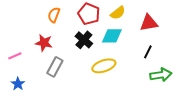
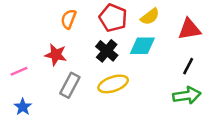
yellow ellipse: (104, 66) -> (113, 84), moved
green arrow: (161, 75) -> (187, 95), moved

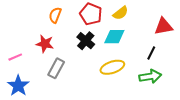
red triangle: (189, 29) -> (163, 26), moved
yellow ellipse: (113, 84) -> (112, 67), moved
blue star: (23, 107) -> (18, 86), size x1.5

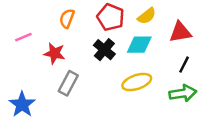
red triangle: (163, 26) -> (180, 32), moved
pink line: (15, 57) -> (23, 37), moved

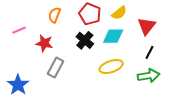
red triangle: (180, 32) -> (147, 26), turned -42

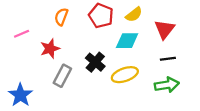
black cross: (85, 40) -> (95, 62), moved
red star: (44, 43) -> (50, 49), turned -30
black line: (150, 52) -> (168, 59), turned 56

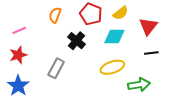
red star: (50, 49) -> (18, 55), moved
black cross: (95, 62) -> (77, 41), moved
green arrow: (167, 85) -> (139, 85), moved

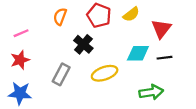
cyan diamond: (114, 37) -> (138, 53), moved
yellow ellipse: (112, 67) -> (105, 73), moved
blue star: (18, 86) -> (20, 93), turned -30

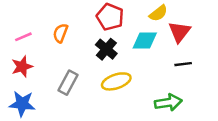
yellow semicircle: (131, 14) -> (158, 13), moved
orange semicircle: (60, 17) -> (60, 33), moved
black cross: (83, 44) -> (106, 49), moved
cyan diamond: (138, 53) -> (145, 40), moved

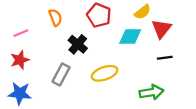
orange semicircle: (60, 33) -> (55, 18), moved, turned 138
black cross: (106, 49) -> (78, 44), moved

